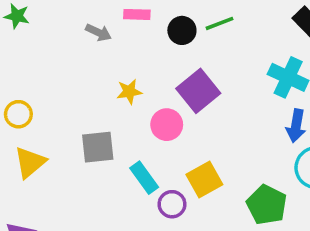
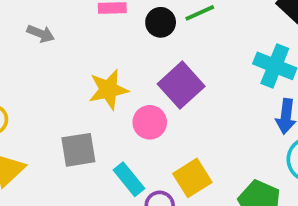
gray arrow: (98, 32) -> (41, 34), moved
yellow star: (129, 92) -> (108, 90), size x1.5

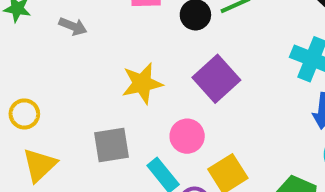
pink circle: (150, 122) -> (187, 136), moved

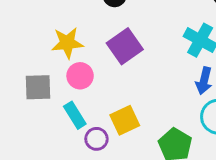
pink circle: (187, 136) -> (80, 76), moved

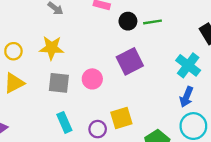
yellow star: (67, 43) -> (52, 48), moved
cyan rectangle: (75, 115) -> (64, 122), moved

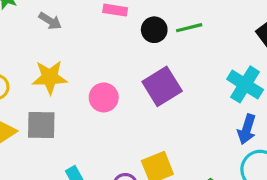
pink circle: (92, 79) -> (104, 97), moved
gray square: (59, 83) -> (41, 125), moved

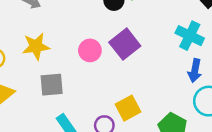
pink circle: (104, 97) -> (90, 50), moved
gray square: (41, 125) -> (52, 85), moved

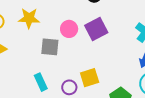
gray square: (52, 85) -> (50, 47), moved

